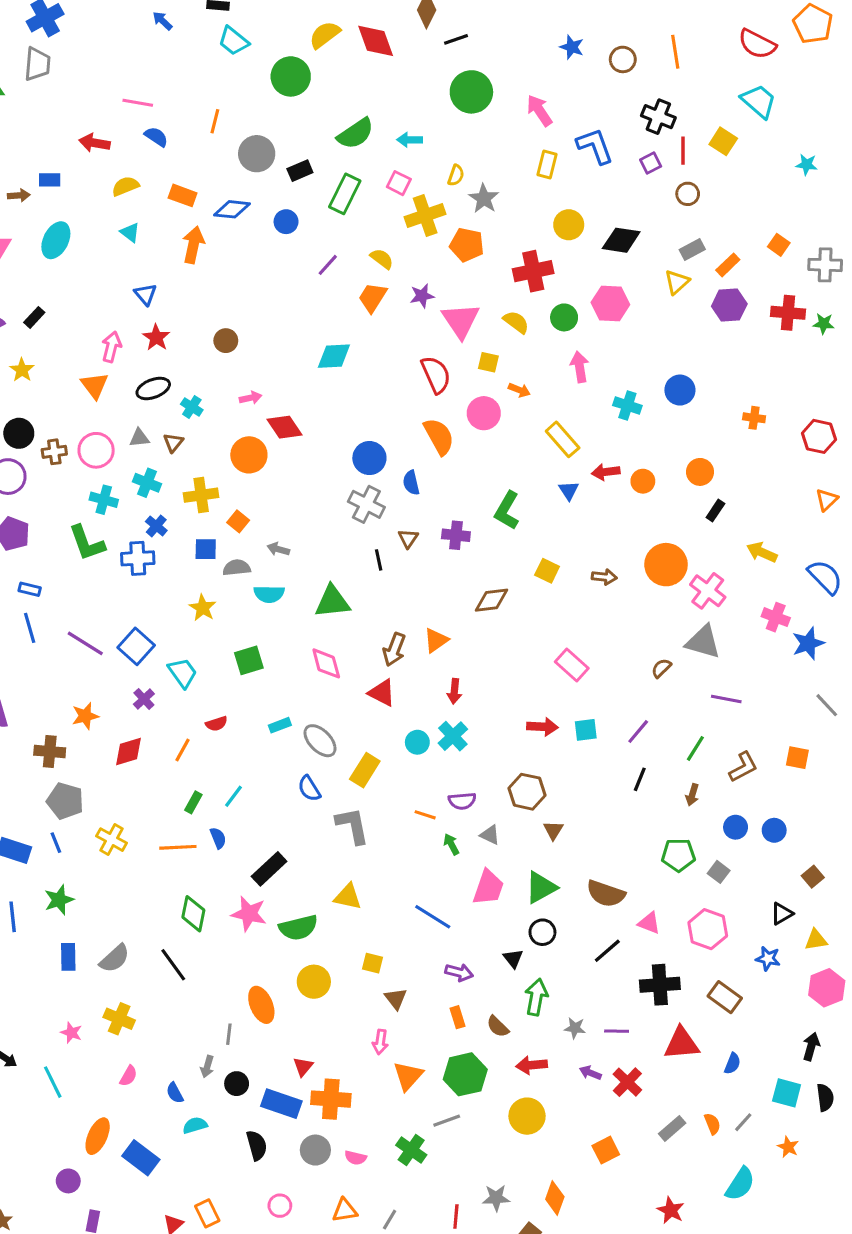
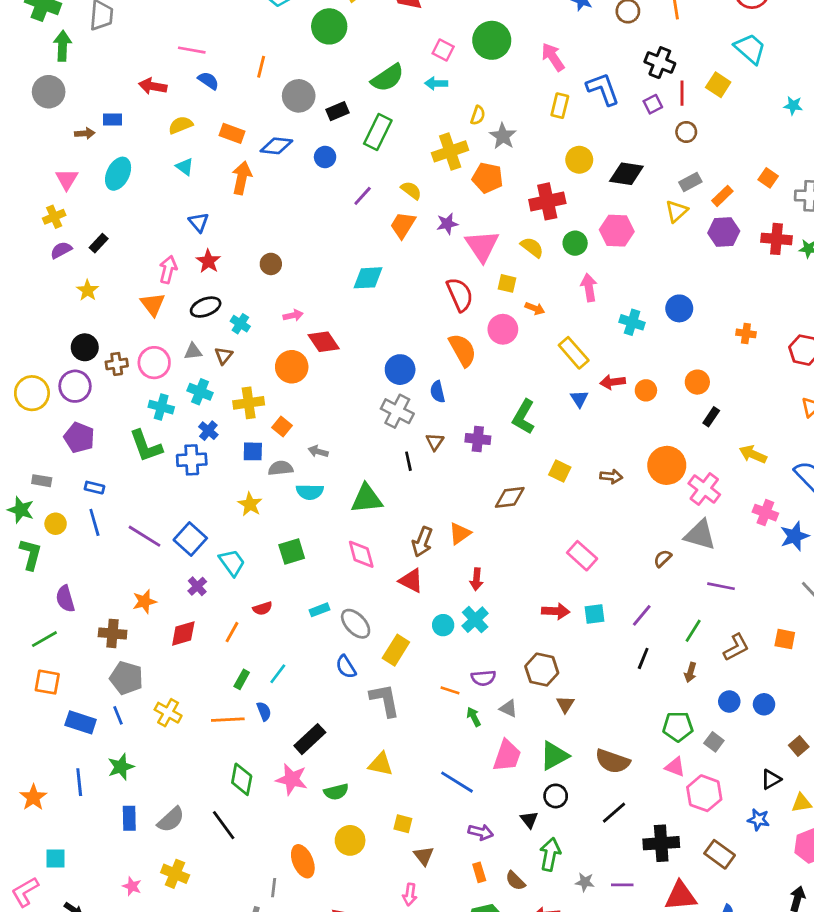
pink square: (399, 183) -> (443, 50), moved
pink triangle: (649, 923) -> (675, 767), moved
green semicircle: (298, 928) -> (336, 792), size x0.7

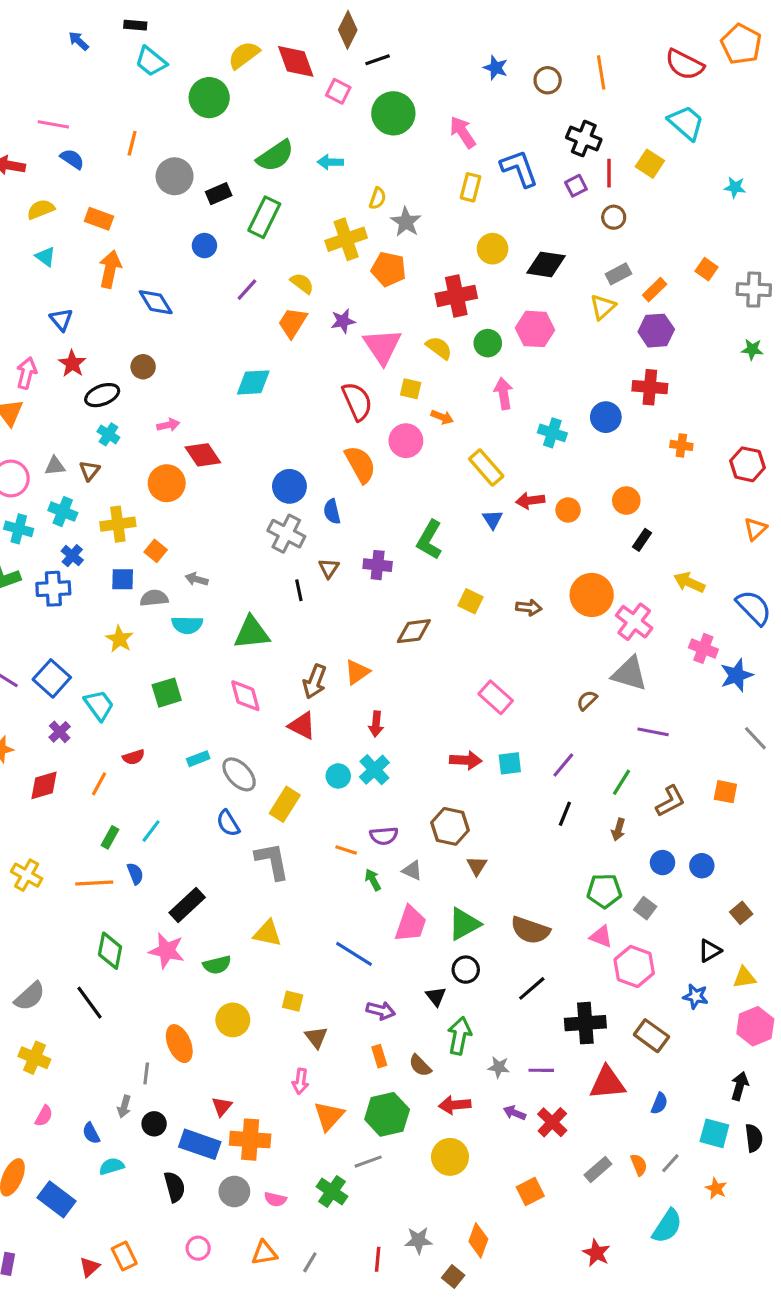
pink square: (443, 50) -> (338, 91), moved
blue diamond: (276, 146) -> (156, 302), moved, turned 52
red cross: (777, 239) -> (650, 387), moved
black ellipse: (206, 307) -> (102, 395), moved

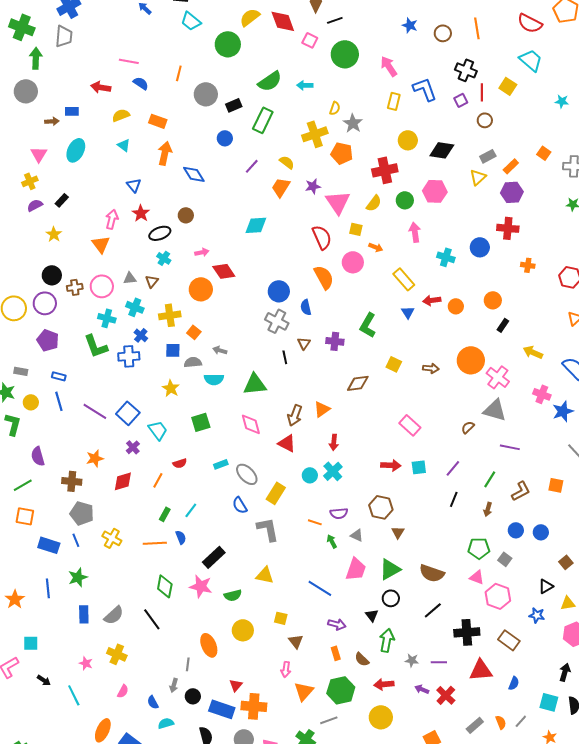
yellow semicircle: (439, 348) -> (374, 203), turned 90

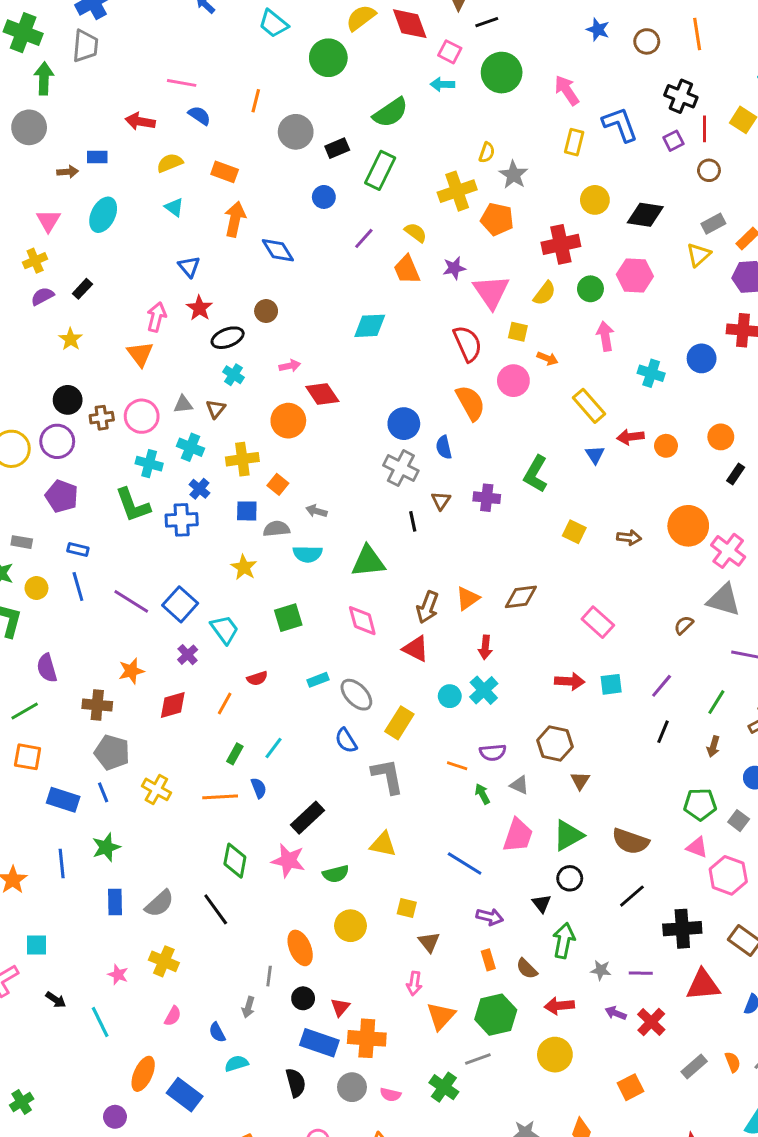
cyan arrow: (305, 85) -> (442, 84), moved
orange trapezoid: (281, 187) -> (407, 270), turned -55
brown diamond: (358, 383) -> (521, 597), moved
black circle: (193, 696) -> (303, 998), moved

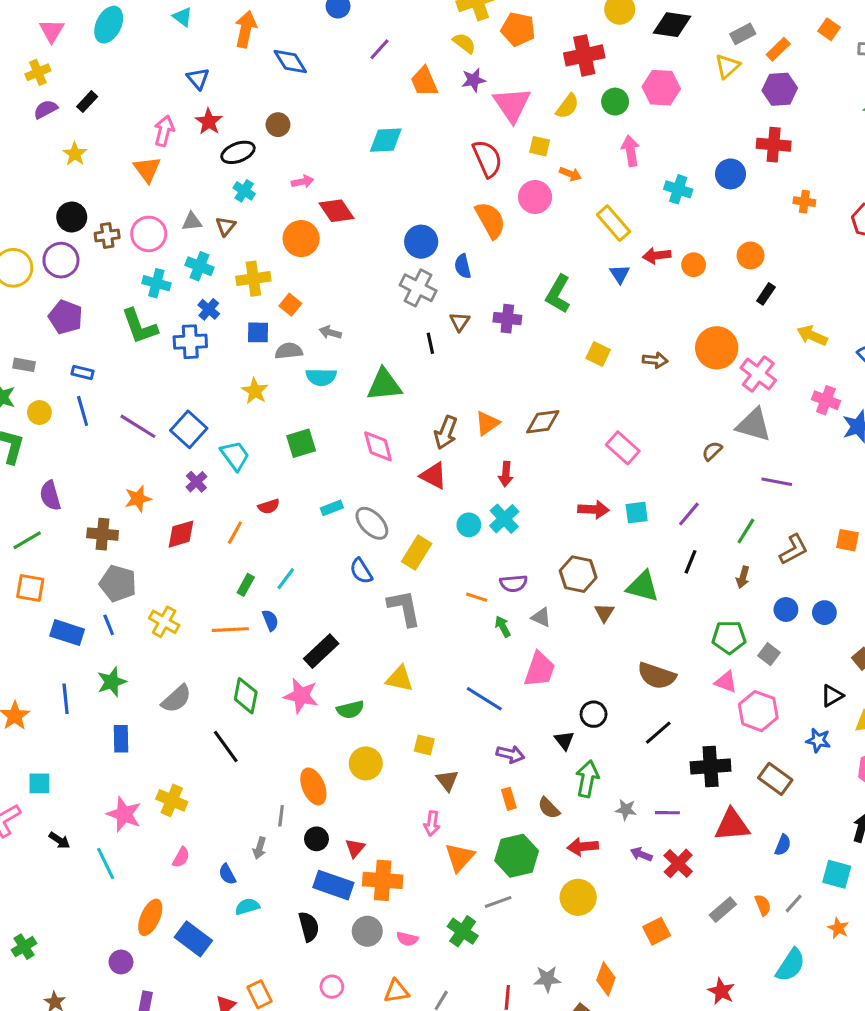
yellow semicircle: (416, 233) -> (464, 43), moved
green triangle: (568, 835) -> (643, 586), moved, turned 44
gray semicircle: (159, 904) -> (176, 699), moved
pink star: (118, 975) -> (124, 814), size x1.6

